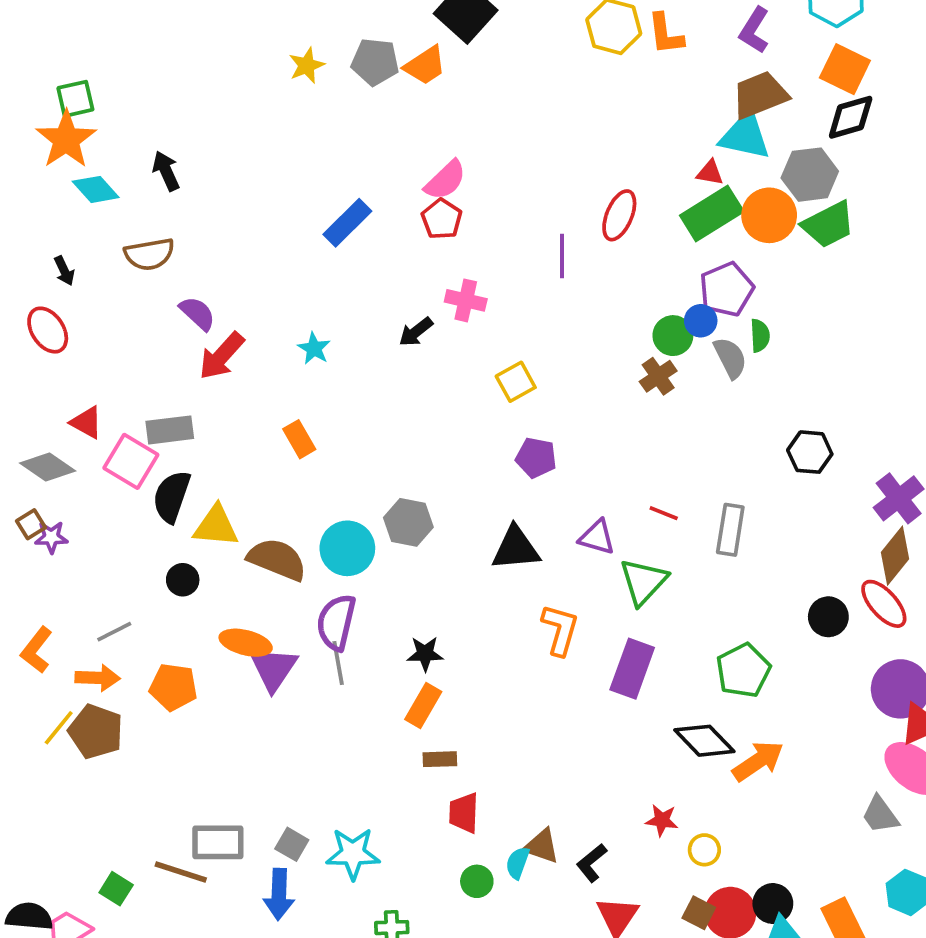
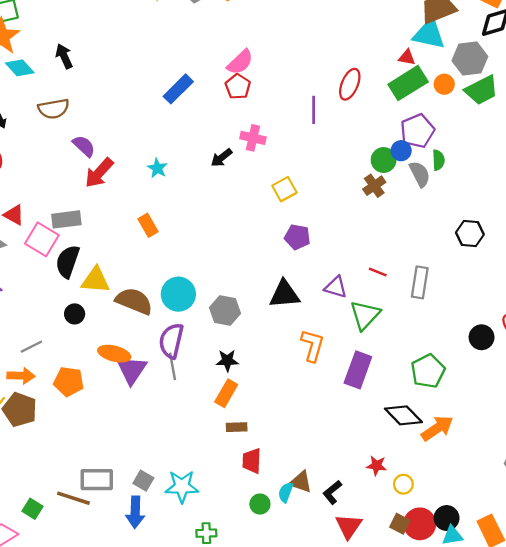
orange circle: (769, 215) -> (444, 84), size x0.6
gray hexagon: (408, 522) -> (225, 310), moved

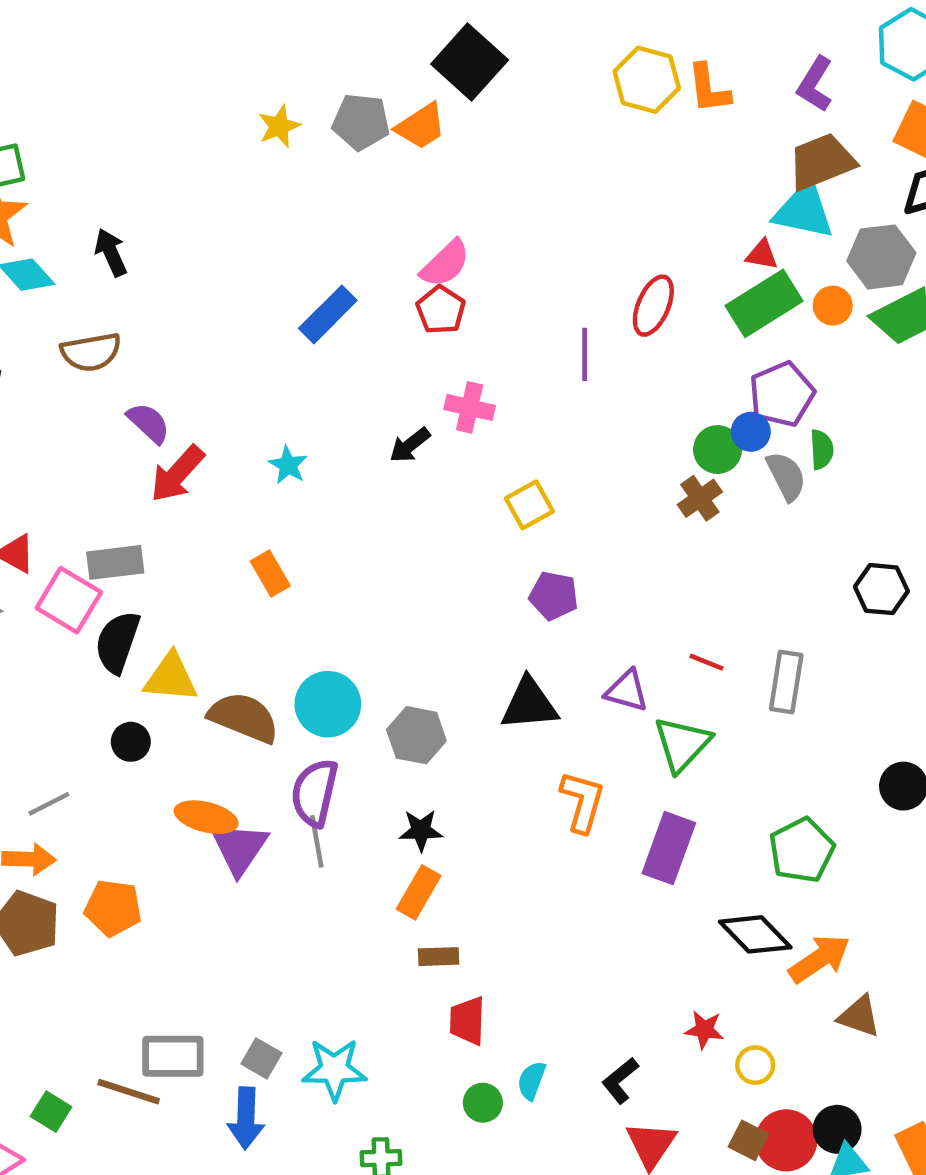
orange pentagon: (69, 382) -> (113, 908), moved
brown triangle: (301, 482) -> (859, 1016), moved

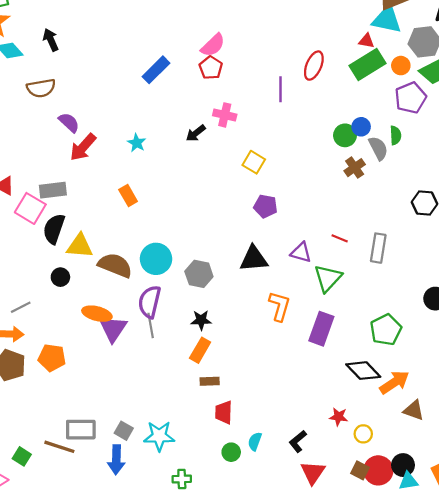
purple pentagon: (782, 394) -> (411, 98), moved
brown cross: (700, 498) -> (355, 168), moved
yellow square: (529, 505) -> (254, 162), turned -30

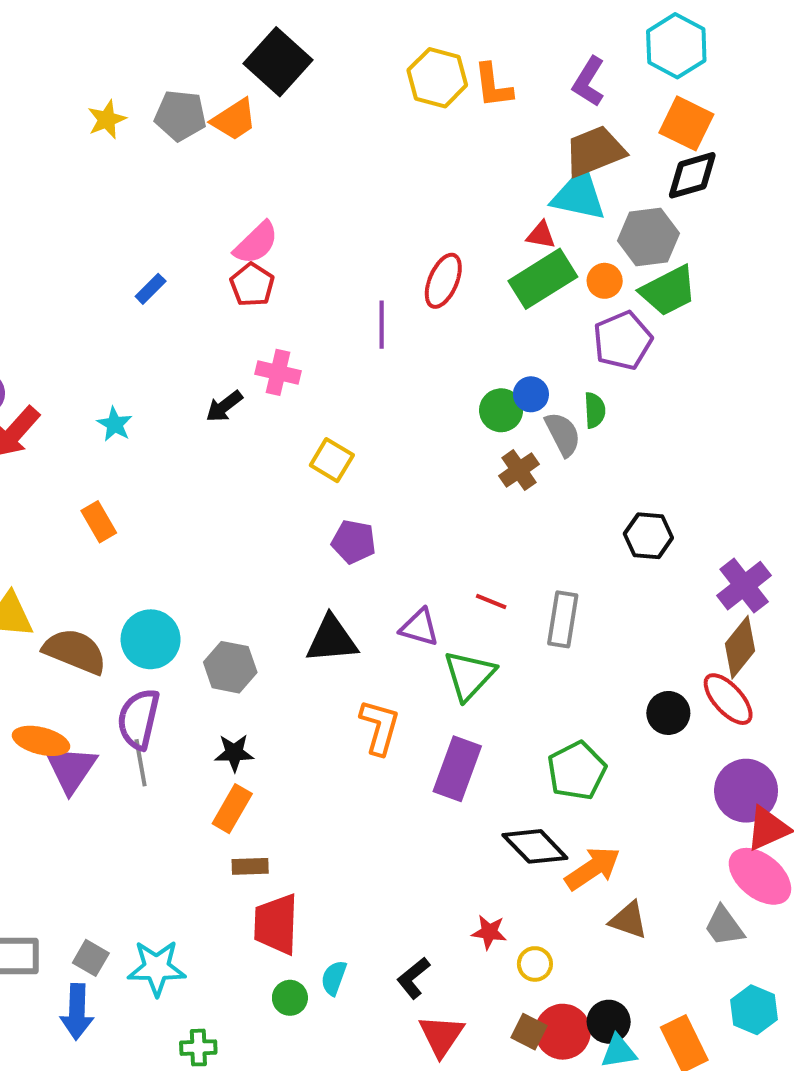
blue rectangle: (156, 70) -> (151, 289), size x0.6
red trapezoid: (224, 412) -> (276, 924), size x1.4

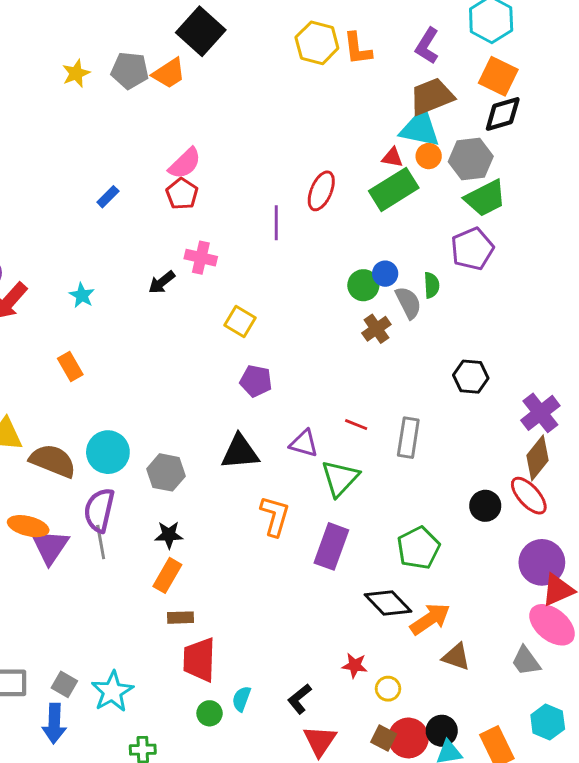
orange circle: (605, 281) -> (429, 156), moved
purple pentagon: (623, 341) -> (472, 249), moved
cyan star: (157, 968) -> (112, 692), turned -30

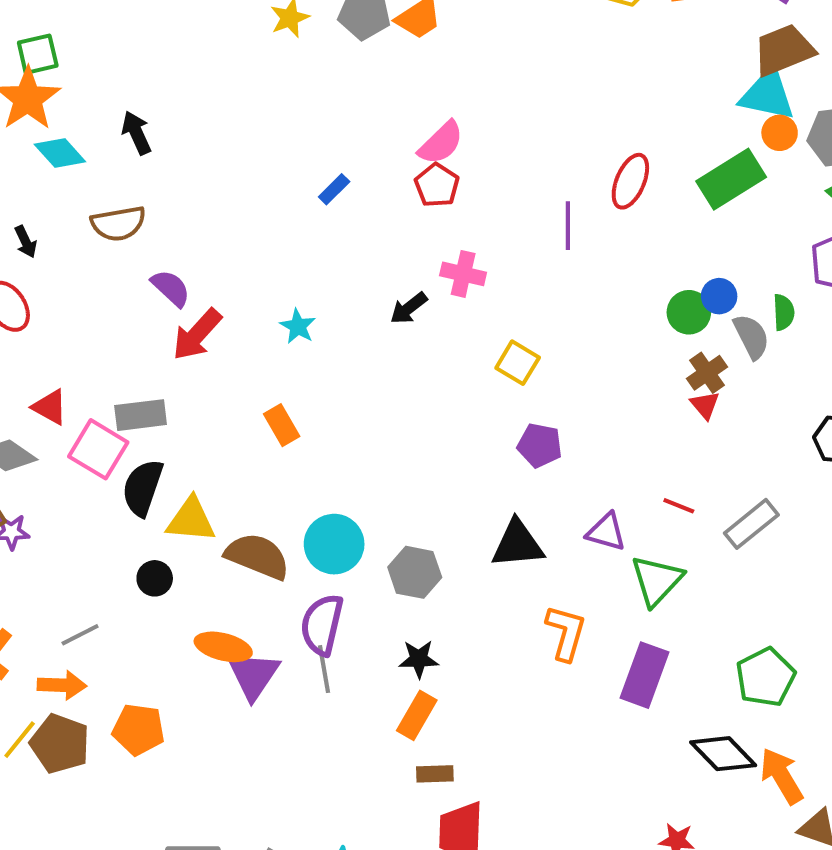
red triangle: (392, 158) -> (705, 405), moved, turned 40
gray rectangle: (408, 438) -> (751, 524), turned 42
orange arrow: (430, 619) -> (782, 776), turned -87

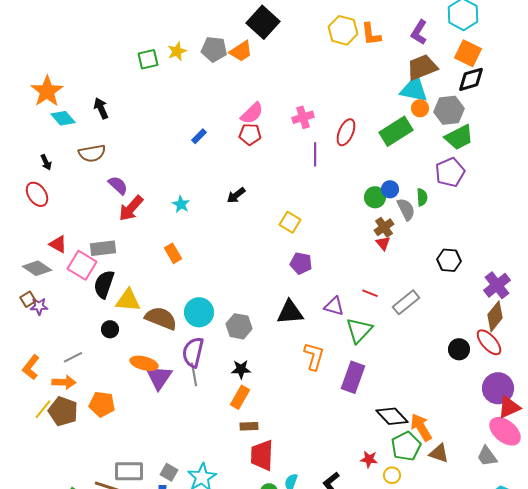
green square: (38, 54) -> (148, 59), moved
red pentagon: (437, 185) -> (250, 134), turned -30
pink cross: (463, 274) -> (303, 117), moved, turned -30
green pentagon: (765, 677) -> (406, 446), moved

